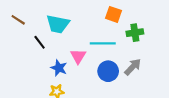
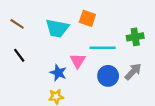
orange square: (113, 14) -> (87, 18), moved
black line: (40, 42) -> (19, 55), moved

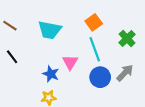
orange square: (87, 18) -> (94, 22), moved, turned 35
green cross: (135, 37) -> (127, 39), turned -35
cyan line: (103, 48) -> (95, 49), turned 70

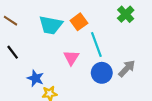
orange square: (94, 22) -> (79, 22), moved
green cross: (127, 39) -> (126, 14), moved
blue star: (51, 74) -> (35, 78), moved

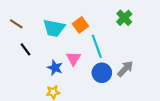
black line: (13, 52) -> (25, 49), moved
blue star: (35, 78) -> (55, 68), moved

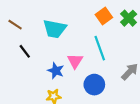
orange square: (80, 25) -> (104, 16), moved
blue circle: (102, 73) -> (94, 85), moved

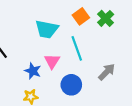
cyan trapezoid: (55, 29) -> (47, 29), moved

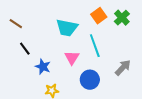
blue star: (33, 71) -> (43, 67), moved

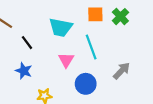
orange square: (99, 16) -> (95, 14), turned 35
black line: (25, 49) -> (27, 43), moved
blue star: (43, 67) -> (24, 71), moved

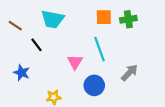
green cross: (120, 17) -> (128, 19), turned 35
cyan trapezoid: (61, 27) -> (53, 19), moved
blue star: (24, 71) -> (22, 73), moved

